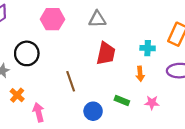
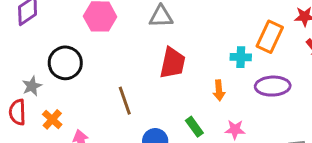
cyan cross: (148, 48) -> (241, 57), moved
green rectangle: (122, 100) -> (194, 127), turned 32

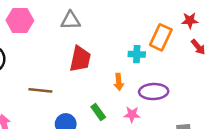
purple ellipse: (273, 86) -> (154, 92), moved
brown line: (125, 101) -> (40, 90), turned -65

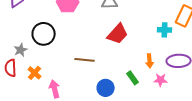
red trapezoid: (80, 59) -> (118, 34), turned 30
orange arrow: (119, 82) -> (150, 61), moved

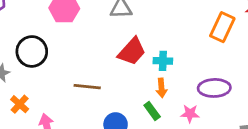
cyan cross: (165, 30) -> (163, 61), moved
orange arrow: (150, 61) -> (162, 88), moved

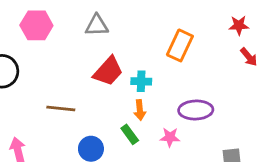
orange rectangle: (222, 27) -> (180, 45), moved

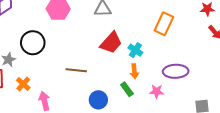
cyan cross: (141, 81) -> (135, 50), turned 32

